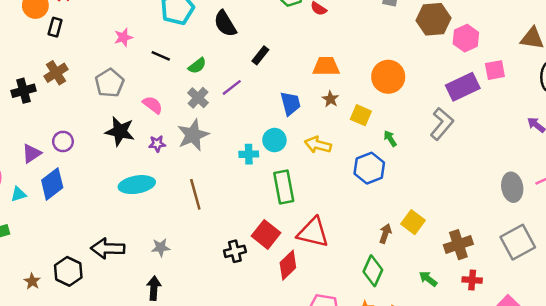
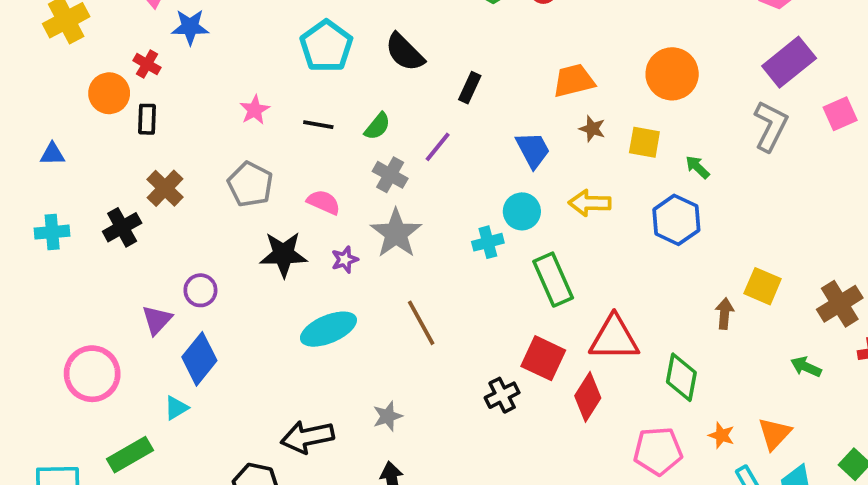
pink square: (495, 70) -> (840, 114), moved
cyan triangle: (19, 194) -> (176, 408), moved
green diamond: (373, 271) -> (681, 377), moved

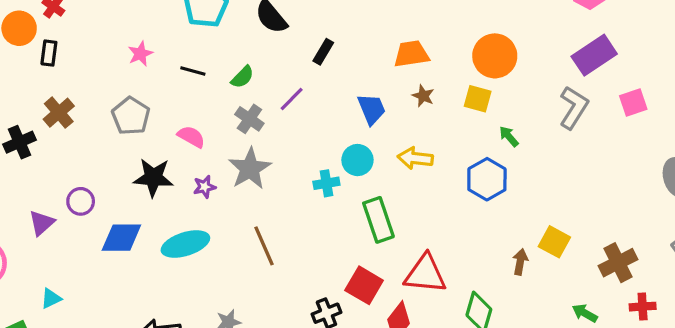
yellow square: (644, 142) -> (478, 99), moved
blue diamond: (199, 359) -> (121, 238), moved, turned 45

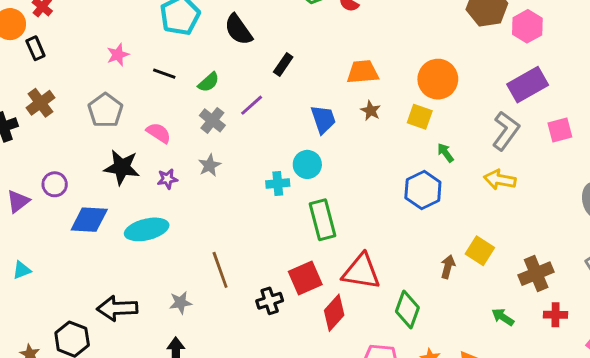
black rectangle: (49, 53) -> (35, 48), turned -35
yellow arrow: (415, 158) -> (500, 180), moved
gray star: (250, 169) -> (210, 165), size x0.6
brown line: (264, 246) -> (220, 270), moved
red square: (364, 285) -> (305, 278), turned 32

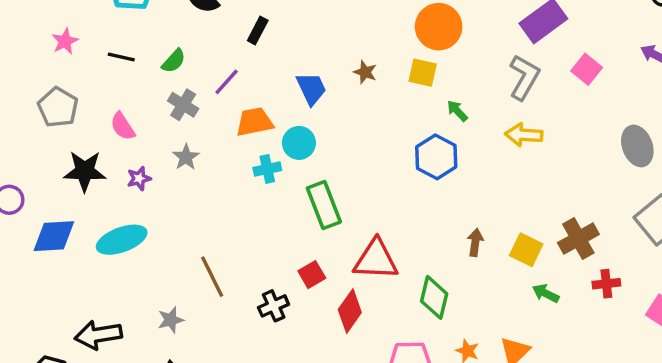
orange trapezoid: (363, 72) -> (255, 122), moved
pink square: (560, 130) -> (587, 69), turned -30
pink semicircle: (159, 133) -> (123, 126), turned -150
yellow square: (480, 251) -> (526, 250), moved
red square: (305, 278) -> (312, 275), size x0.7

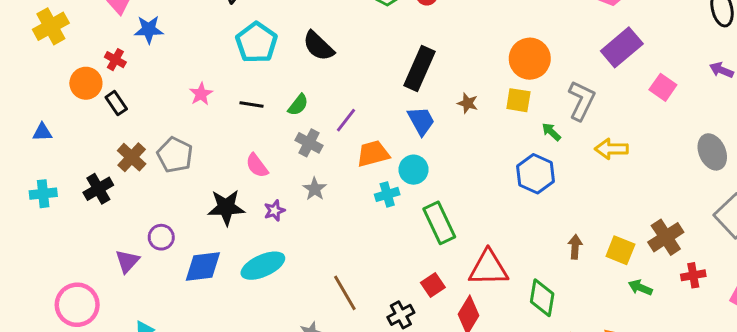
black rectangle: (258, 30) -> (419, 68), moved, size x1.8
gray L-shape: (524, 77) -> (582, 101), moved
gray pentagon: (58, 107) -> (175, 155), moved

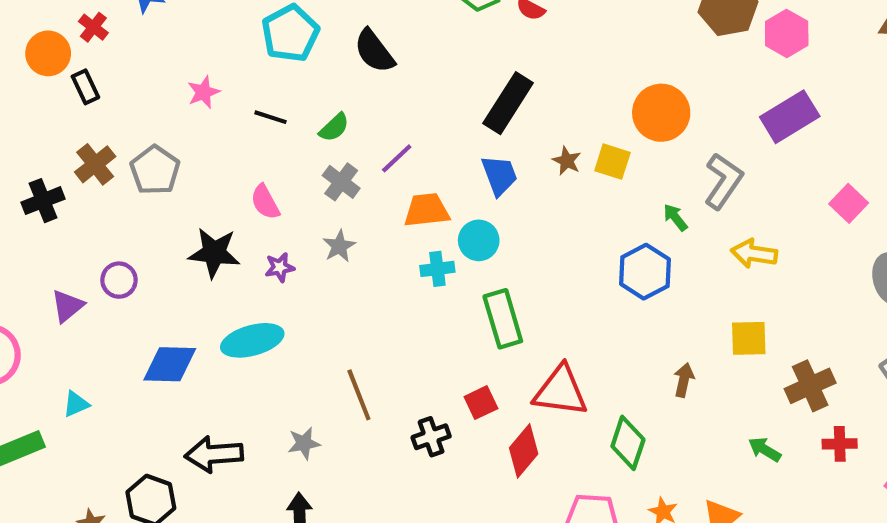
pink square: (663, 87) -> (849, 203), moved
yellow square: (518, 100) -> (612, 162), moved
yellow square: (620, 250) -> (749, 338), moved, turned -32
blue diamond: (203, 266) -> (170, 364), moved

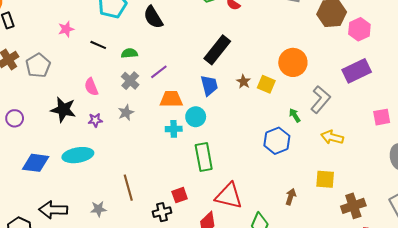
green semicircle: (334, 127) -> (129, 53), turned -147
pink square: (849, 203) -> (382, 117), turned 30
red square: (481, 403) -> (180, 195), moved

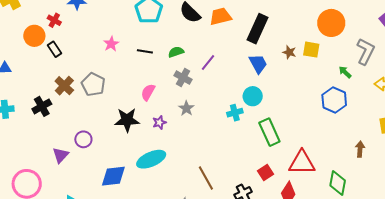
pink semicircle: (91, 87) -> (148, 92), turned 66
orange trapezoid: (171, 99) -> (220, 16), moved
red square: (180, 195) -> (266, 172), moved

